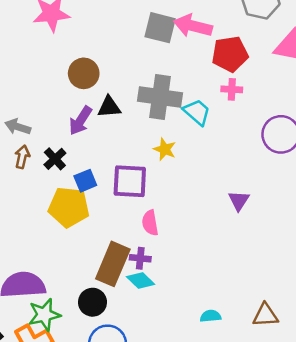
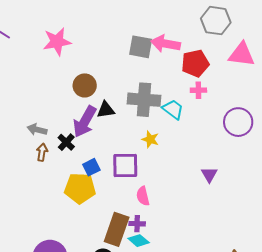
purple arrow: (80, 121) -> (85, 122), size x1.4
black cross: (55, 159) -> (66, 142), moved

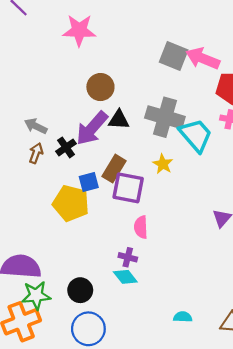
cyan trapezoid: (173, 109) -> (196, 135), size x1.4
brown rectangle: (117, 229) -> (114, 169), moved, size x0.7

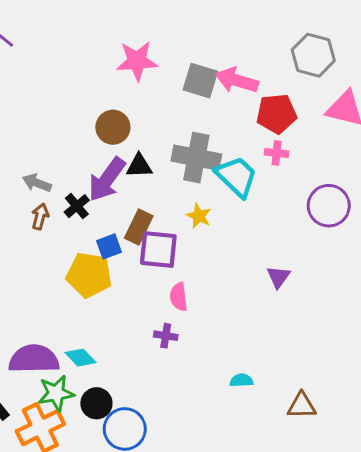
pink star: (79, 30) -> (137, 61), moved
cyan diamond: (125, 277) -> (81, 358), moved
black circle: (80, 290) -> (96, 403), moved
cyan semicircle: (183, 317) -> (241, 380), moved

